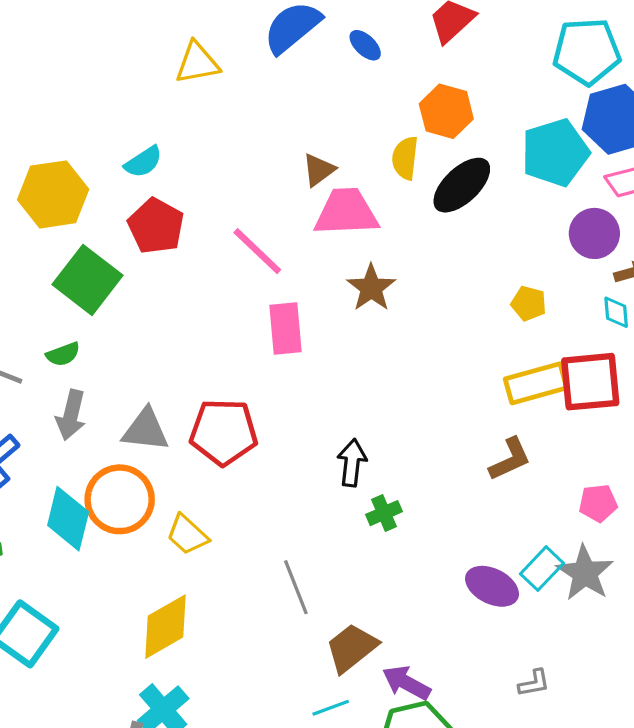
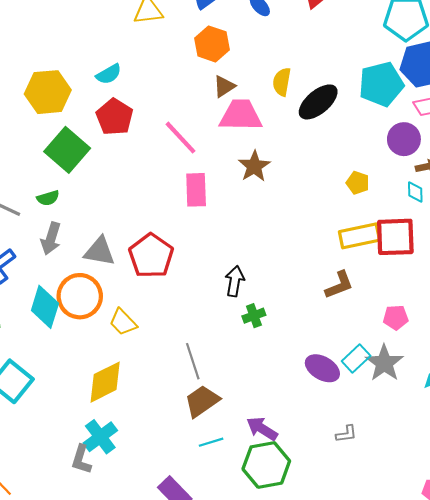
orange hexagon: (446, 111) -> (212, 44), moved
red pentagon: (224, 432) -> (151, 256), turned 30
brown trapezoid: (352, 648) -> (202, 401), moved

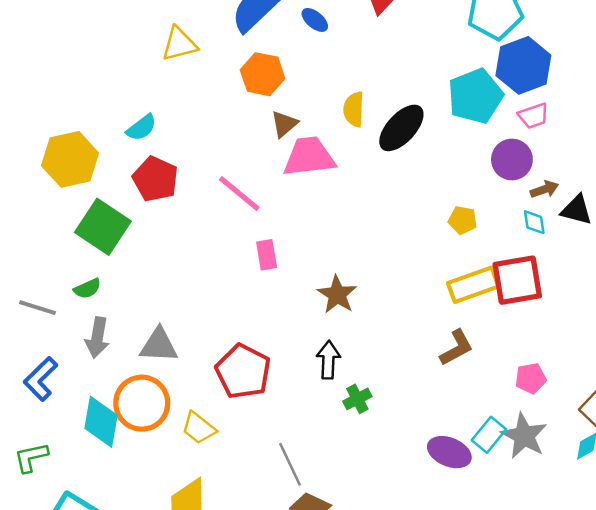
brown star: (254, 166) -> (337, 295), moved
pink rectangle: (196, 190) -> (267, 255), size x0.7
red pentagon: (151, 256) -> (243, 371), moved

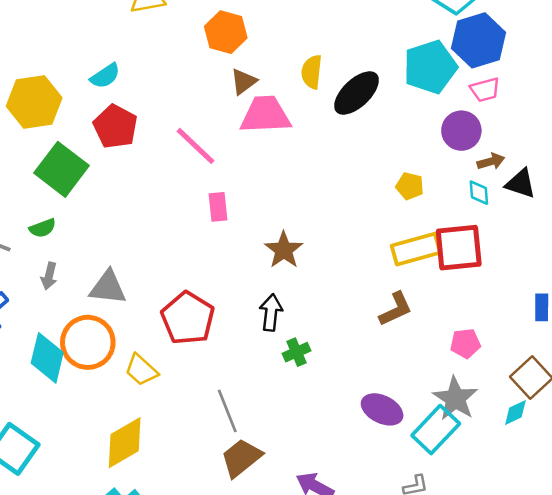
gray arrow: (97, 337) -> (49, 276), size x0.7
cyan rectangle: (489, 435) -> (436, 430), moved, size x1.4

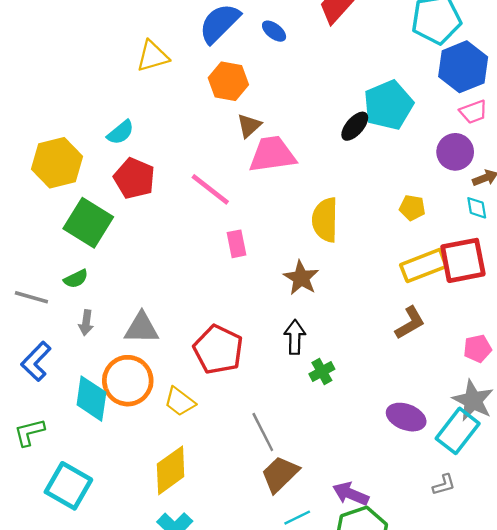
cyan pentagon: (430, 67) -> (388, 105), moved
yellow semicircle: (312, 72) -> (325, 220), moved, size x1.4
black ellipse: (357, 93) -> (355, 126), size x0.7

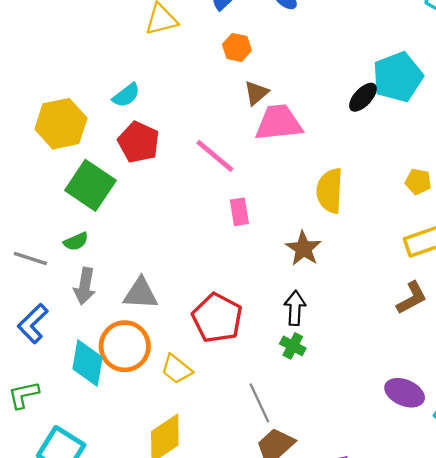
orange hexagon: (228, 81) -> (237, 47), size x0.7
gray arrow: (86, 323) -> (85, 286), size x1.4
green cross: (322, 371) -> (293, 346), moved, turned -35

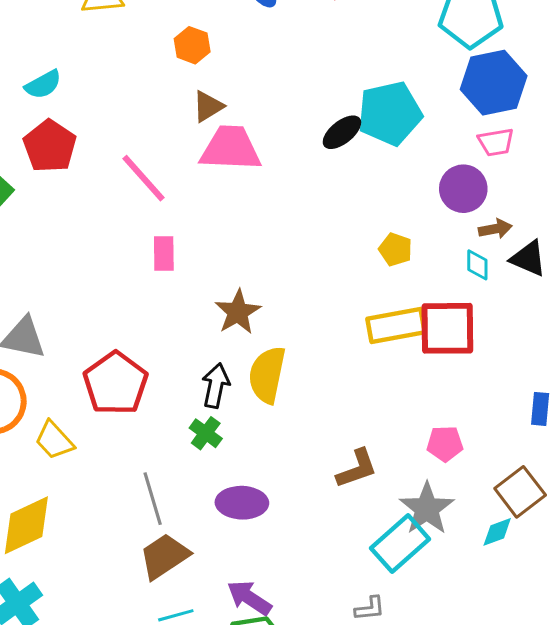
yellow semicircle: (330, 191) -> (267, 375), moved
brown L-shape: (412, 298) -> (357, 469), moved
purple ellipse: (405, 393) -> (242, 503), moved, turned -30

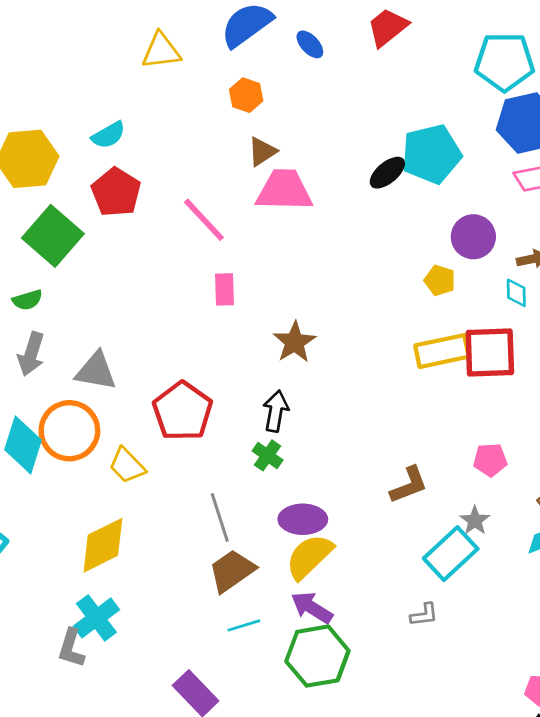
purple circle: (463, 189) -> (473, 237), moved
yellow semicircle: (267, 375) -> (309, 557), moved, turned 36
gray star: (427, 509) -> (475, 521), size x0.6

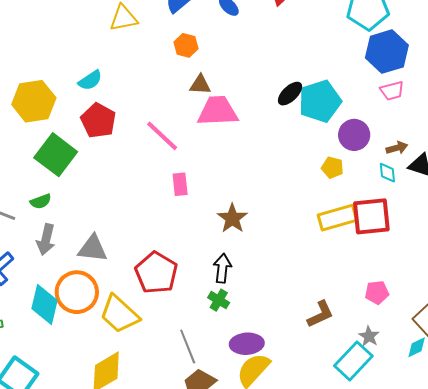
brown triangle: (262, 152) -> (200, 85), turned 40
cyan pentagon: (431, 154) -> (320, 101), moved
yellow trapezoid: (127, 465) -> (119, 314), size x1.5

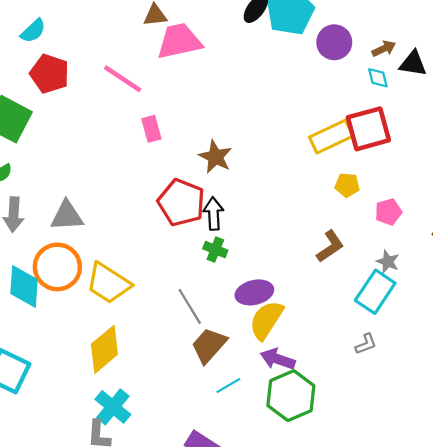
yellow pentagon: (332, 167) -> (347, 185), moved
red pentagon: (156, 273) -> (181, 202), moved

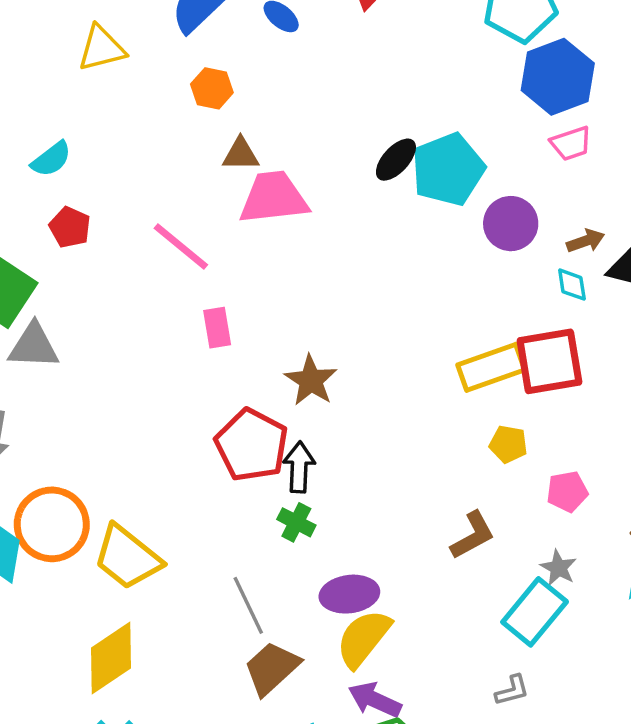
red pentagon: (50, 74) -> (70, 227), size x0.7
gray triangle: (67, 216) -> (34, 346), moved

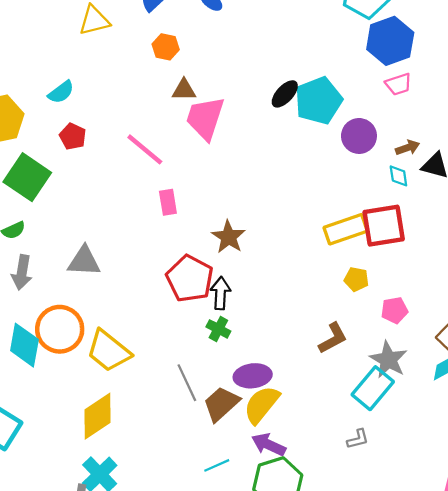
pink trapezoid: (274, 198) -> (205, 118), turned -66
gray triangle: (34, 346) -> (84, 261), moved
gray star: (558, 568) -> (388, 360), size x1.6
brown trapezoid: (272, 668) -> (221, 404), moved

